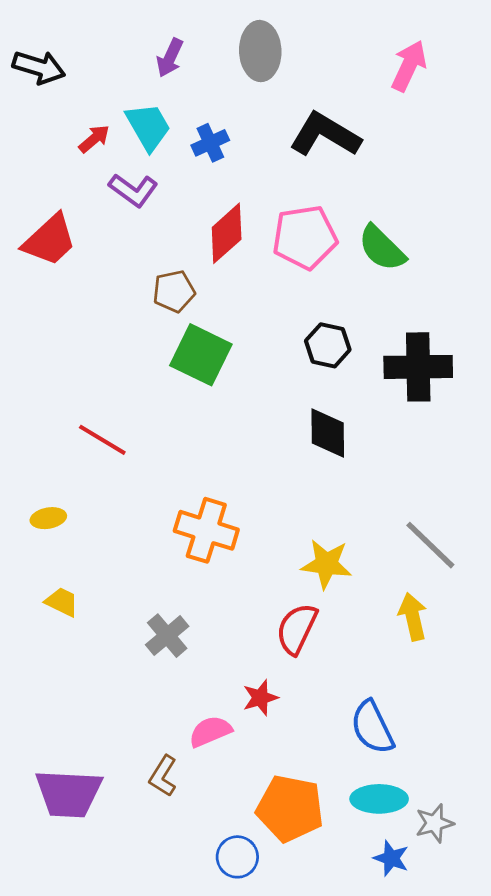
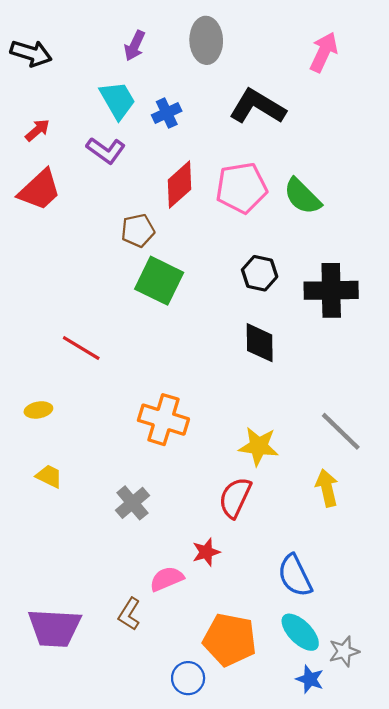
red arrow: (94, 139) -> (37, 130), moved
cyan ellipse: (379, 799) -> (300, 632), turned 45

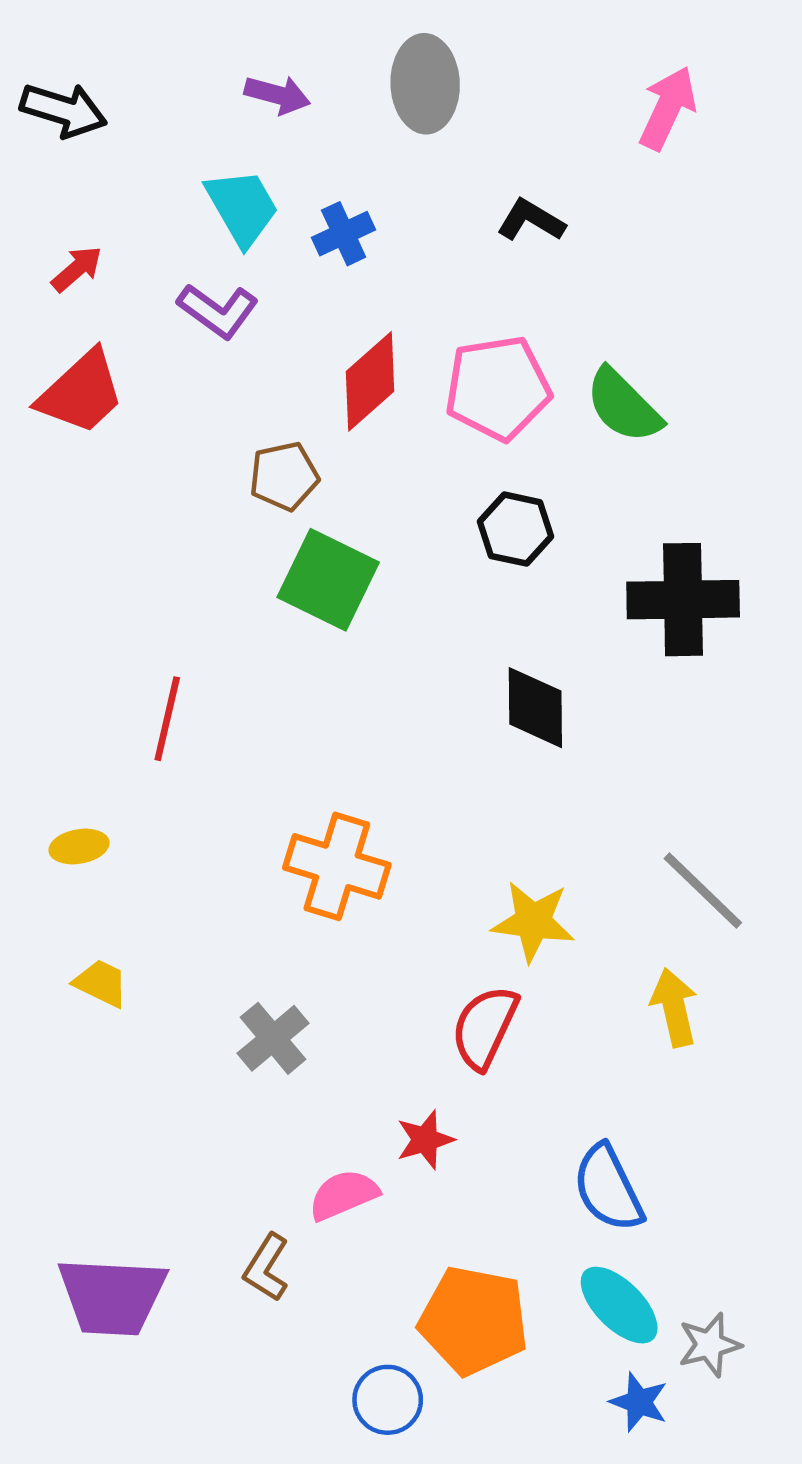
purple arrow: (135, 46) -> (277, 95), turned -100
black L-shape: (257, 107) -> (531, 220), size x0.6
black hexagon: (260, 273) -> (516, 529), moved
red line: (81, 348) -> (167, 719), turned 72

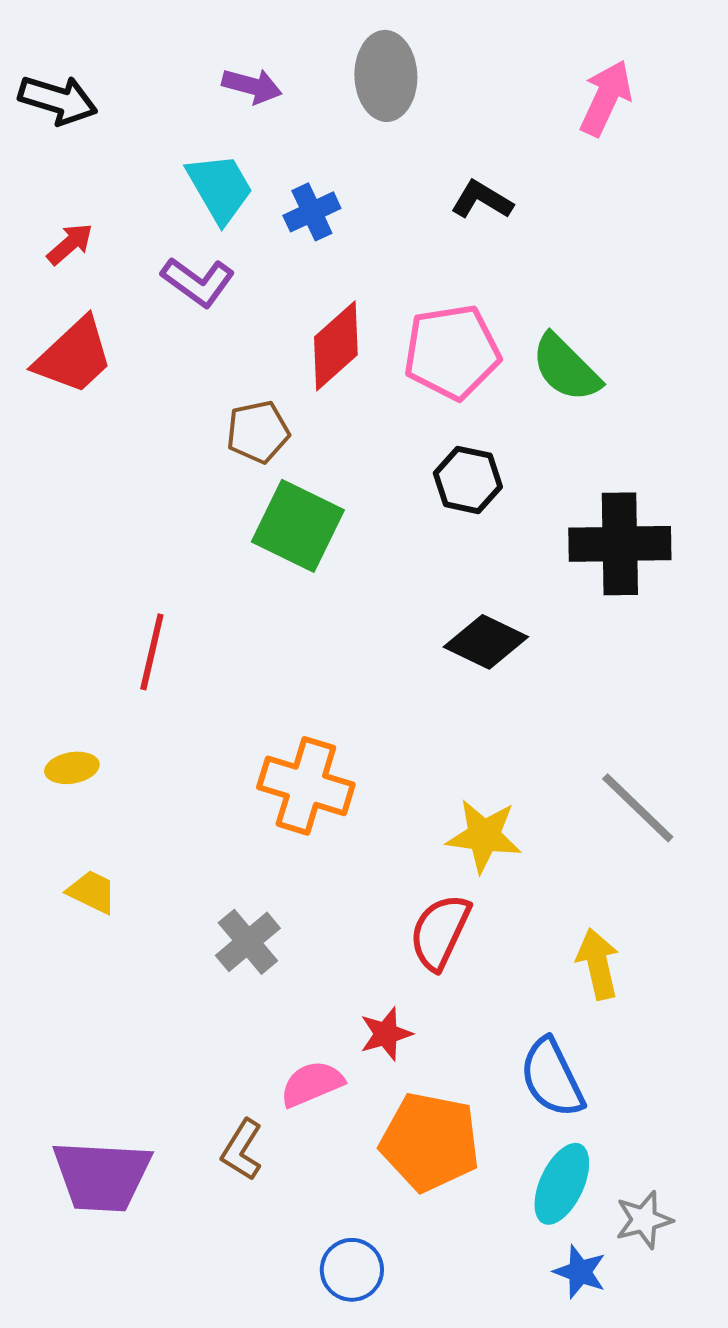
black diamond: (535, 708) -> (486, 642), turned -64
yellow arrow: (674, 1007) -> (598, 964), moved
cyan ellipse: (619, 1305) -> (562, 1184), turned 70
orange pentagon: (474, 1320) -> (430, 1142), moved

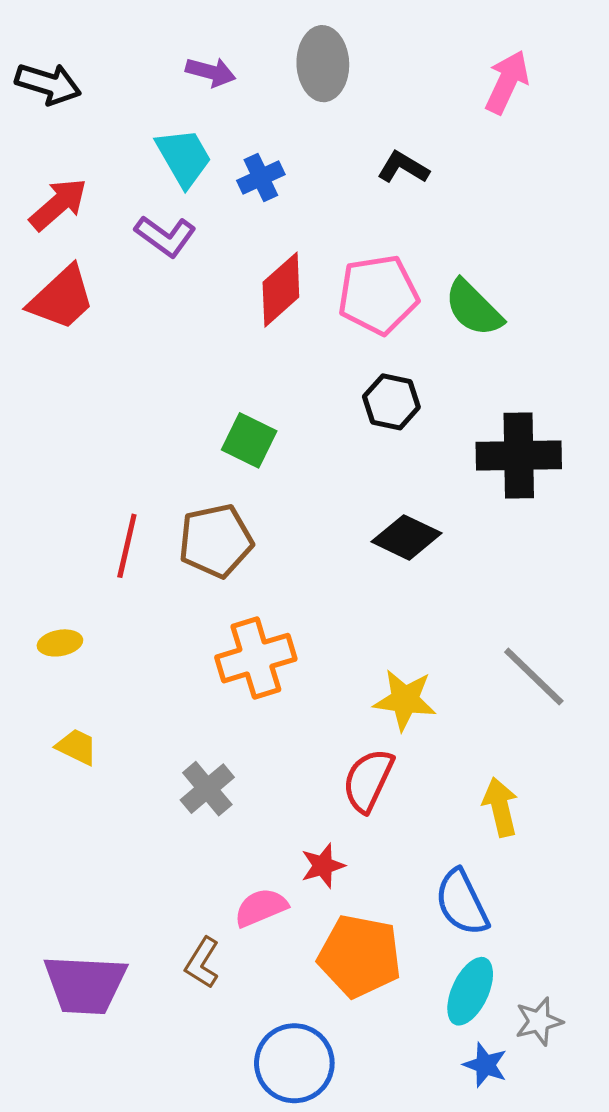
red arrow: (70, 244) -> (58, 204), size x1.5
brown pentagon: (258, 432) -> (216, 541), moved, size x1.4
green square: (298, 526) -> (249, 440), size x0.7
orange cross: (306, 786) -> (256, 658), turned -34
blue circle: (352, 1270) -> (294, 1063), size x1.5

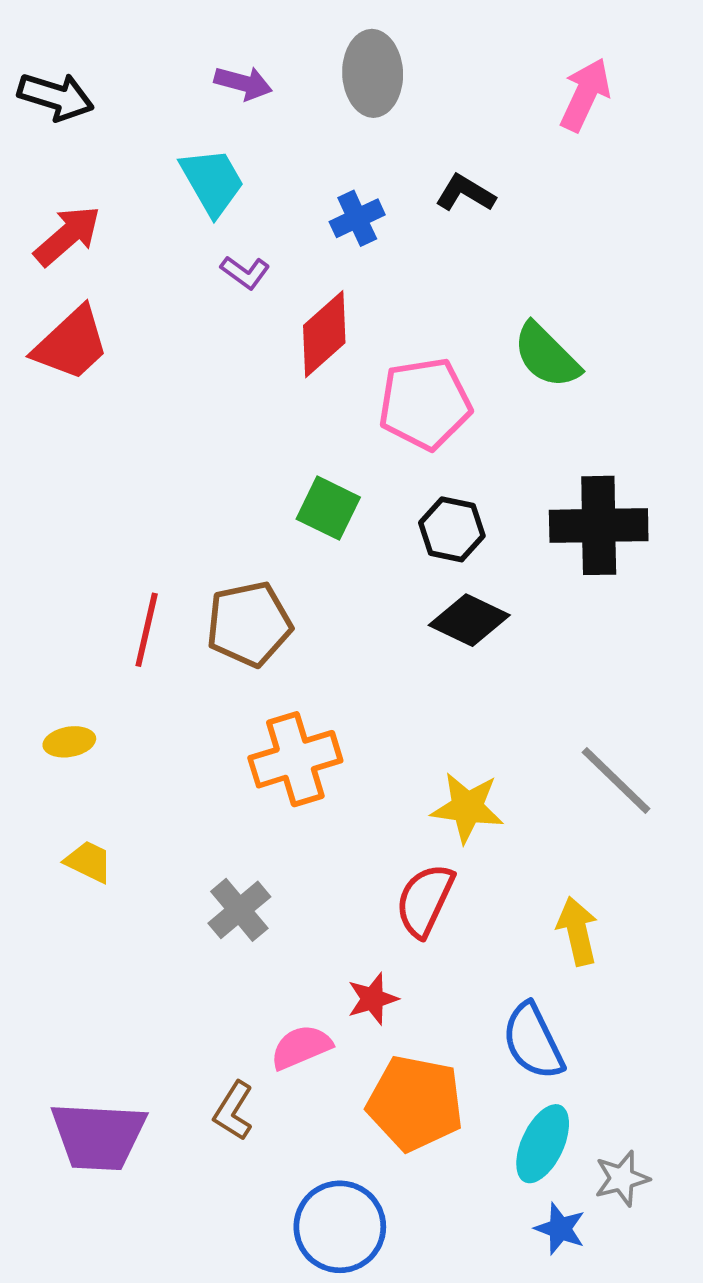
blue cross: (261, 177) -> (357, 218), moved
purple L-shape: (165, 236) -> (245, 272), moved, size x0.7
pink pentagon: (378, 295) -> (425, 404), moved
black hexagon: (391, 402) -> (452, 529), moved
green square: (249, 440) -> (328, 508), moved

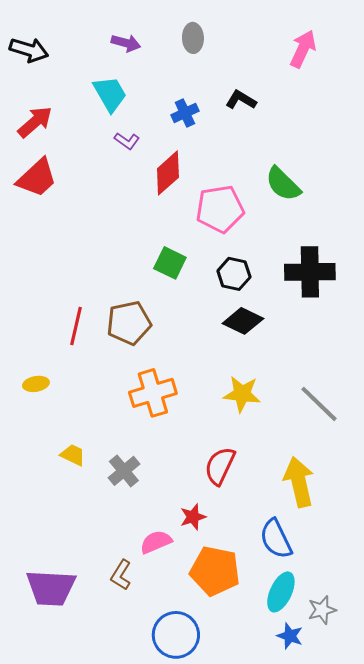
gray ellipse: (373, 73) -> (193, 38), size x0.7
yellow star: (467, 808) -> (242, 394), moved
yellow trapezoid: (89, 862) -> (73, 455), moved
yellow arrow: (577, 931) -> (299, 482), size x1.4

